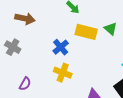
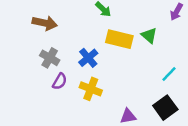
gray cross: (13, 47) -> (50, 58), moved
purple semicircle: (25, 84) -> (60, 81), moved

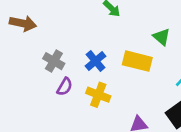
brown arrow: (45, 23) -> (23, 23), moved
yellow rectangle: (119, 39) -> (137, 61), moved

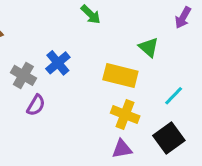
blue cross: (96, 61) -> (58, 63), moved
yellow cross: (98, 95) -> (125, 115), moved

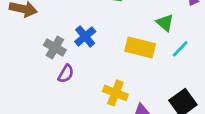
cyan line: (174, 96) -> (180, 49), moved
yellow cross: (125, 115) -> (115, 93), moved

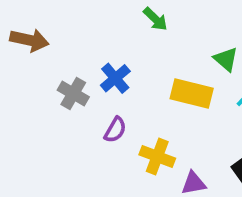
purple semicircle: (66, 74) -> (115, 130), moved

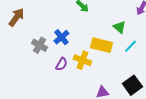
brown arrow: (29, 40) -> (16, 17), turned -66
yellow cross: (157, 156) -> (82, 60), moved

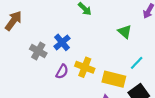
yellow rectangle: (101, 45) -> (114, 79), moved
cyan line: (130, 46) -> (137, 63), moved

